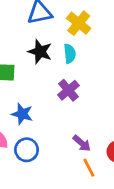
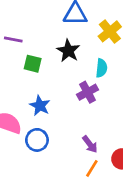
cyan semicircle: (70, 54) -> (101, 68), moved
orange line: (89, 168) -> (92, 168), turned 48

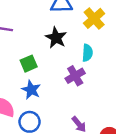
green square: (33, 64) -> (29, 64), moved, turned -35

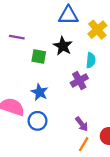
green square: (29, 64) -> (39, 57), moved, turned 32

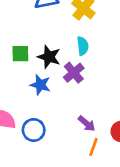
black star: (63, 46) -> (49, 57), moved
blue star: (40, 92) -> (40, 85), moved

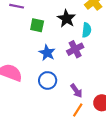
black star: (49, 57) -> (66, 19), moved
blue circle: (34, 130) -> (48, 80), moved

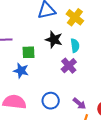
blue star: (47, 53) -> (21, 71), moved

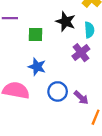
blue star: (21, 71) -> (37, 67), moved
purple arrow: (79, 104) -> (81, 98), moved

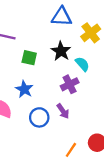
cyan semicircle: (89, 30) -> (82, 64), turned -49
purple arrow: (81, 98) -> (63, 111), moved

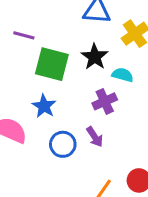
green square: (29, 58) -> (52, 64), size x1.6
cyan semicircle: (82, 64) -> (123, 75), turned -35

